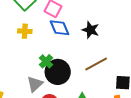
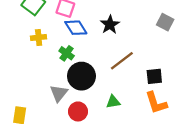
black star: (91, 30) -> (110, 25), turned 30
green cross: (46, 61) -> (67, 53), moved

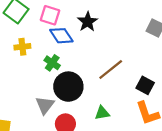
black star: (110, 25) -> (88, 22), moved
black square: (154, 76) -> (145, 85), turned 35

